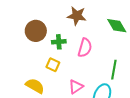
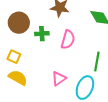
yellow square: (53, 65) -> (14, 57), moved

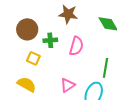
yellow square: (14, 57) -> (33, 58), moved

